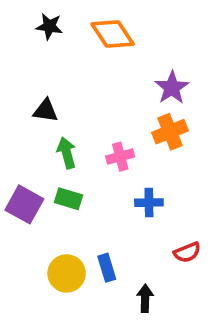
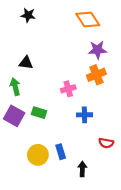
orange diamond: (113, 34) -> (88, 19), moved
purple star: (172, 88) -> (97, 50), turned 30
green arrow: (67, 153) -> (15, 87), moved
red semicircle: (187, 252) -> (106, 143), turned 32

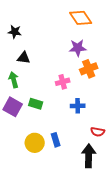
black star: (28, 15) -> (15, 32), moved
purple star: (97, 50) -> (78, 48), moved
black arrow: (82, 169) -> (89, 156), moved, size x1.6

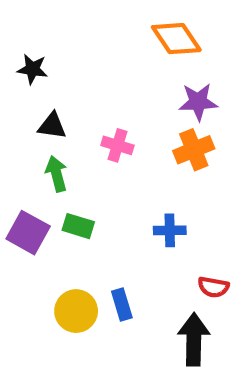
purple star: (78, 48) -> (198, 102), moved
green arrow: (14, 80) -> (56, 174), moved
pink cross: (63, 82) -> (117, 145), moved, turned 32

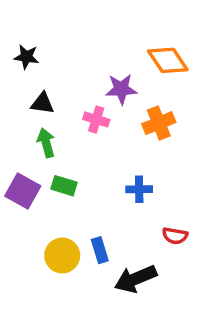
orange diamond: (176, 39) -> (168, 60), moved
purple star: (198, 102) -> (121, 89), moved
black arrow: (194, 339) -> (136, 279), moved, turned -114

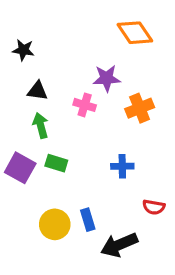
orange diamond: (168, 60) -> (135, 33), moved

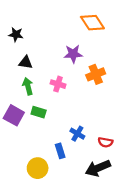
pink cross: (85, 105) -> (58, 84), moved
blue cross: (122, 166) -> (77, 134), moved, turned 32
yellow circle: (55, 224) -> (38, 168), moved
black arrow: (119, 245) -> (98, 168), moved

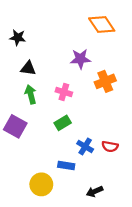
green rectangle: (39, 112) -> (63, 123), moved, turned -48
red semicircle: (105, 142) -> (110, 146), moved
blue rectangle: (60, 151) -> (66, 165), turned -64
black arrow: (98, 168) -> (95, 191), moved, size x0.6

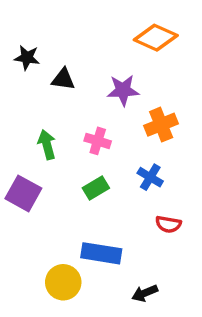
orange diamond: (102, 25) -> (156, 38), turned -32
black triangle: (28, 68) -> (63, 79), moved
blue cross: (85, 146) -> (150, 177), moved
blue rectangle: (66, 165) -> (101, 253), size x1.5

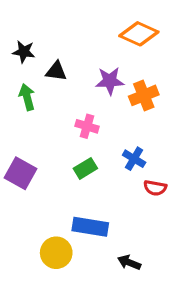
orange cross: (161, 125) -> (144, 95), moved
green arrow: (47, 145) -> (27, 97), moved
red semicircle: (168, 224) -> (155, 188), moved
black arrow: (145, 293) -> (129, 262), turned 45

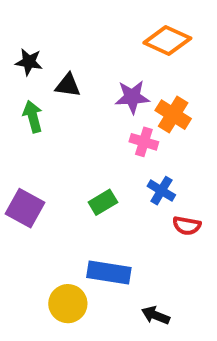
orange cross: (144, 95) -> (173, 115), turned -36
pink cross: (87, 126) -> (144, 142), moved

